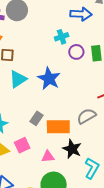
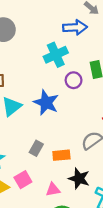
cyan cross: (62, 37) -> (56, 55), size x1.5
purple circle: (76, 52) -> (74, 80), moved
orange rectangle: (58, 127) -> (61, 155), size x0.7

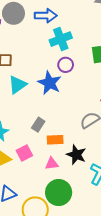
blue arrow: (75, 27) -> (46, 16), moved
purple circle: (74, 80) -> (66, 65), moved
orange rectangle: (61, 155) -> (55, 140), moved

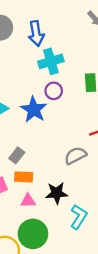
blue arrow: (46, 16) -> (36, 33), turned 75
orange rectangle: (55, 140) -> (24, 177), moved
black star: (76, 155) -> (57, 193), turned -30

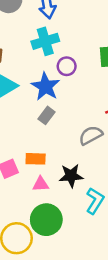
cyan cross: (51, 61) -> (45, 41), moved
gray rectangle: (17, 155) -> (47, 115), moved

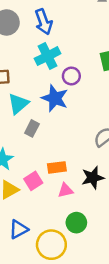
gray rectangle: (47, 115) -> (32, 128), moved
green circle: (46, 220) -> (76, 223), size x0.7

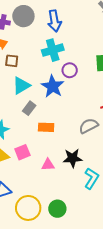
orange rectangle: (57, 167) -> (46, 127), moved
green circle: (76, 223) -> (57, 209), moved

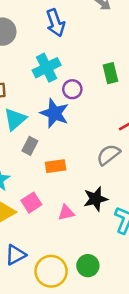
blue arrow: (54, 21) -> (55, 23), moved

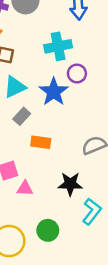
pink triangle: (66, 213) -> (25, 188), moved
green circle: (88, 266) -> (48, 230), moved

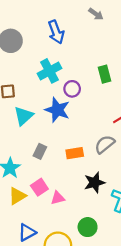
gray rectangle: (22, 116) -> (40, 151), moved
orange rectangle: (41, 142) -> (75, 153), moved

